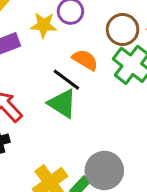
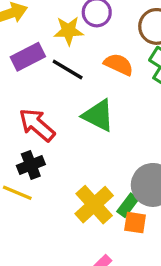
black line: (66, 80) -> (68, 69), moved

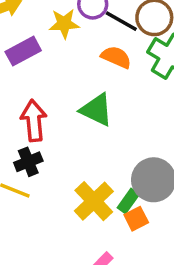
black line: (68, 69) -> (121, 21), moved
red arrow: (37, 125) -> (34, 121), turned 45
orange square: (135, 223) -> (136, 219), turned -35

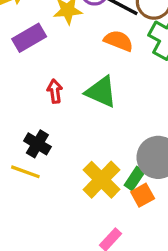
red arrow: (34, 121) -> (55, 91), moved, size x0.6
black cross: (28, 162) -> (37, 144), turned -35

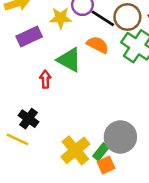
green triangle: (101, 92) -> (69, 60), moved

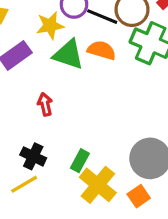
green triangle: (69, 60) -> (68, 54), moved
yellow line: (17, 139) -> (24, 184), turned -45
green rectangle: (101, 152) -> (80, 161), moved

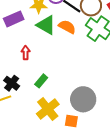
green rectangle: (80, 161) -> (41, 81), moved
orange square: (139, 196) -> (71, 121), turned 32

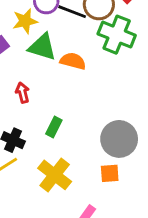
orange semicircle: (67, 27) -> (73, 61), moved
yellow cross: (48, 109) -> (55, 175), moved

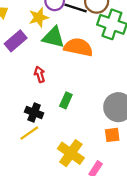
orange semicircle: (73, 61) -> (78, 47), size x1.4
yellow cross: (55, 175) -> (71, 153), moved

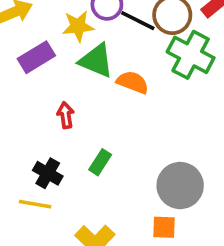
orange semicircle: (78, 47) -> (133, 82), size x0.7
yellow line: (29, 133) -> (35, 204), turned 36

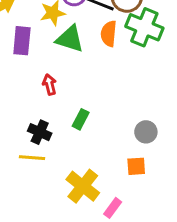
purple rectangle: (36, 57) -> (22, 41), turned -48
orange semicircle: (133, 82) -> (109, 34), moved, turned -100
gray circle: (180, 186) -> (146, 132), size x0.6

